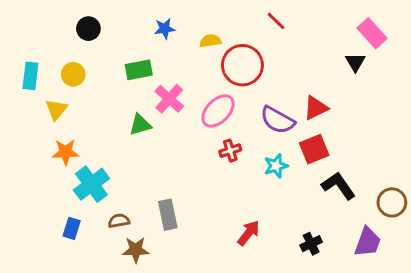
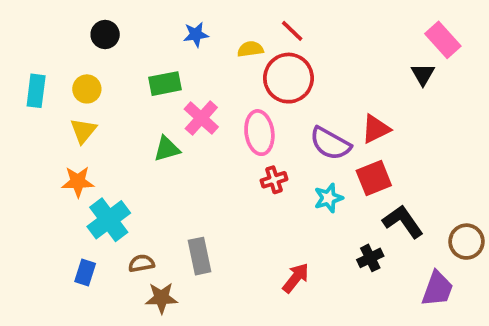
red line: (276, 21) -> (292, 31), moved
yellow triangle: (56, 109) -> (83, 131), moved
pink ellipse: (218, 111) -> (259, 133), turned -52
black cross: (311, 244) -> (370, 258), moved

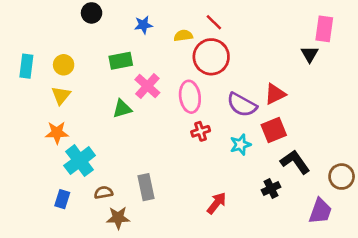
black circle: (105, 35) -> (92, 13), moved
pink rectangle: (443, 40) -> (324, 29), turned 50

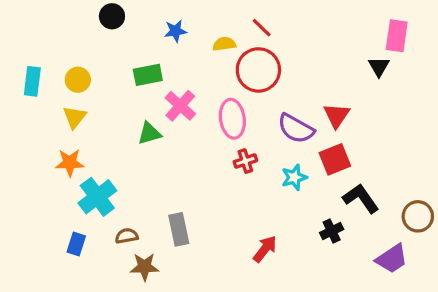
red triangle: (275, 94) -> (336, 115), turned -30
purple trapezoid: (320, 211) -> (392, 259), turned 36

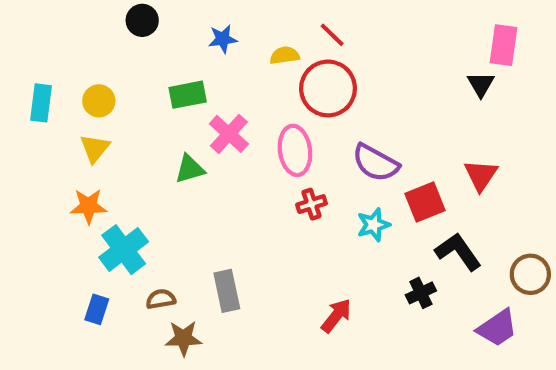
red triangle: (336, 115) -> (481, 175), moved

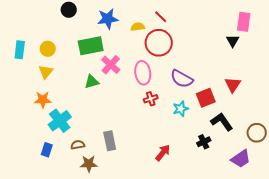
blue star: (223, 39) -> (108, 19), size x1.5
green rectangle: (188, 95) -> (91, 46), size x1.4

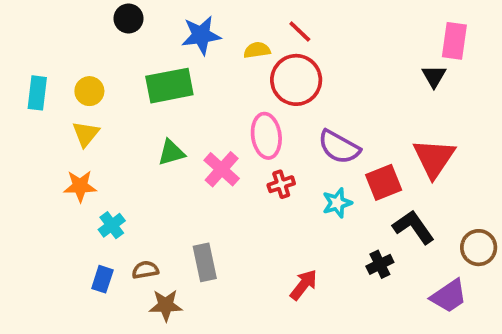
pink cross: (111, 65) -> (222, 169), moved
red triangle: (233, 85) -> (434, 158), size x1.4
cyan cross: (60, 121) -> (112, 225), size x0.6
blue rectangle: (47, 150) -> (102, 279), moved

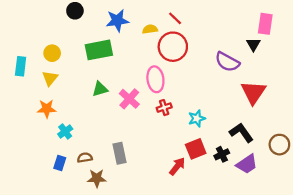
cyan rectangle: (37, 93) -> (21, 66), moved
purple semicircle: (339, 147) -> (227, 62), moved
red square: (384, 182) -> (196, 149), moved
purple trapezoid: (449, 296) -> (247, 164), moved

